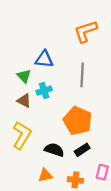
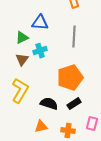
green triangle: (24, 76) -> (22, 38), turned 48
brown triangle: (24, 101) -> (22, 60), turned 40
orange pentagon: (78, 121) -> (70, 78), turned 30

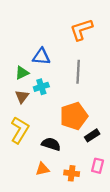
black rectangle: (74, 104) -> (92, 135), moved

